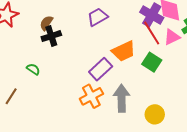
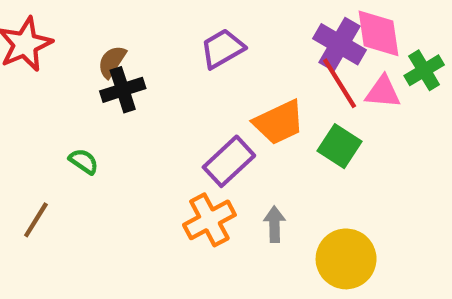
pink triangle: (172, 37) -> (383, 92), turned 30
gray arrow: (122, 98) -> (274, 224), size x0.6
yellow circle: (155, 114) -> (346, 259), size x1.4

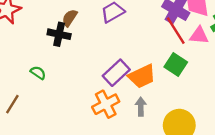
brown semicircle: (112, 62) -> (70, 18), moved
black cross: (123, 90) -> (59, 34), turned 30
orange trapezoid: (279, 122) -> (142, 76), moved

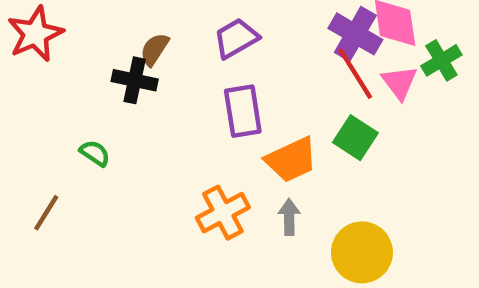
pink triangle: (199, 35) -> (399, 82), turned 48
purple rectangle: (116, 73) -> (243, 111), moved, turned -56

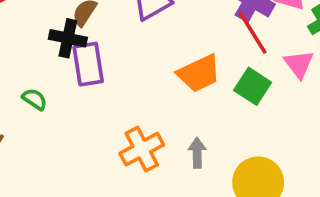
pink triangle: (399, 82) -> (299, 64), moved
purple rectangle: (243, 111) -> (88, 64), moved
orange trapezoid: (291, 160) -> (199, 73), moved

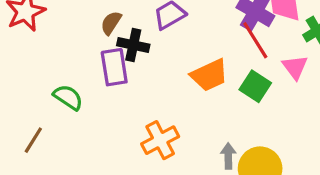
black cross: (68, 38) -> (133, 45), moved
green semicircle: (35, 99) -> (68, 97), size x1.4
gray arrow: (197, 153) -> (228, 156), moved

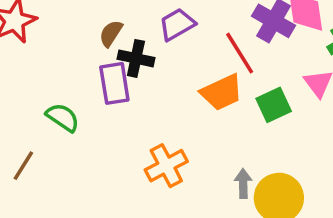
red line: (255, 40) -> (240, 53), moved
green square: (255, 86) -> (274, 105), turned 32

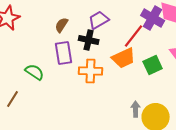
red line: (240, 53) -> (134, 36), turned 70
black cross: (136, 58) -> (89, 40), moved
orange cross: (166, 166) -> (91, 71), moved, turned 30

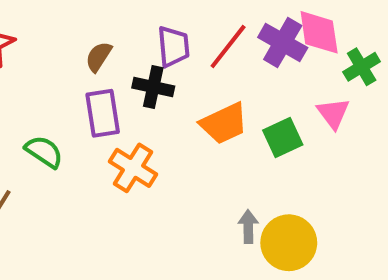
purple trapezoid: (99, 20) -> (173, 47), turned 115
red line: (134, 36) -> (228, 47), moved
orange cross: (91, 71) -> (133, 168), moved, turned 30

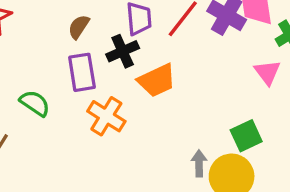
black cross: (153, 87) -> (123, 51), turned -36
orange trapezoid: (224, 123) -> (157, 80), moved
green square: (283, 138) -> (246, 136), moved

